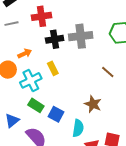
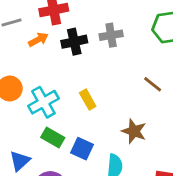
gray cross: (81, 36) -> (111, 35), size x0.7
orange arrow: (25, 53) -> (38, 40), moved
yellow rectangle: (53, 68) -> (88, 100), moved

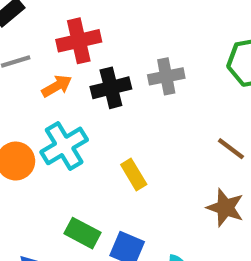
cyan cross: (43, 102) -> (64, 146), moved
brown star: (134, 131) -> (225, 208), moved

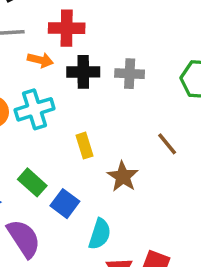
orange arrow: (57, 86) -> (40, 60), turned 30
brown star: (225, 208) -> (123, 177), moved

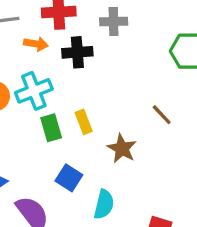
gray cross: (130, 74) -> (114, 21), moved
green rectangle: (32, 182) -> (51, 128), moved, turned 36

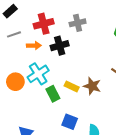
yellow rectangle: (84, 122) -> (72, 86), turned -32
brown star: (122, 149) -> (92, 86), moved

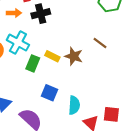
cyan cross: (38, 74) -> (18, 43), turned -30
green rectangle: (53, 94) -> (33, 63), turned 49

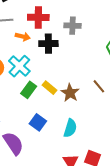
cyan semicircle: (74, 105) -> (70, 128), moved

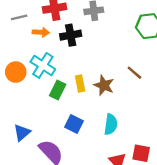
yellow rectangle: (49, 88) -> (80, 84), turned 48

